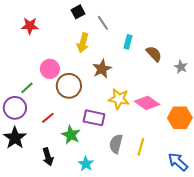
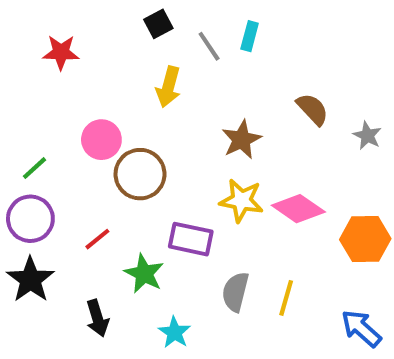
cyan rectangle: (128, 42) -> (250, 36), moved
brown star: (102, 69) -> (241, 140), moved
green line: (27, 88) -> (34, 168), moved

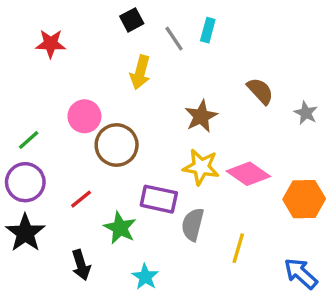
gray semicircle: (235, 292) -> (193, 224), moved

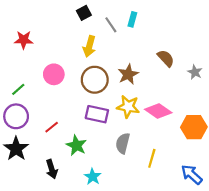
red star: (51, 44) -> (24, 40), moved
brown circle: (117, 145) -> (95, 80), moved
purple rectangle: (159, 199) -> (97, 114), moved

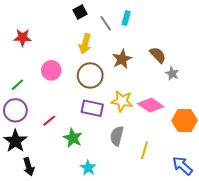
gray star: (195, 72) -> (172, 73), moved
brown star: (128, 74) -> (122, 59), moved
black arrow: (52, 169) -> (29, 167), moved

